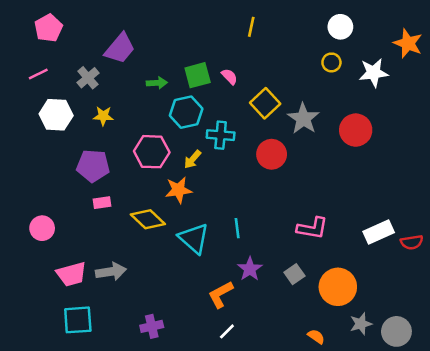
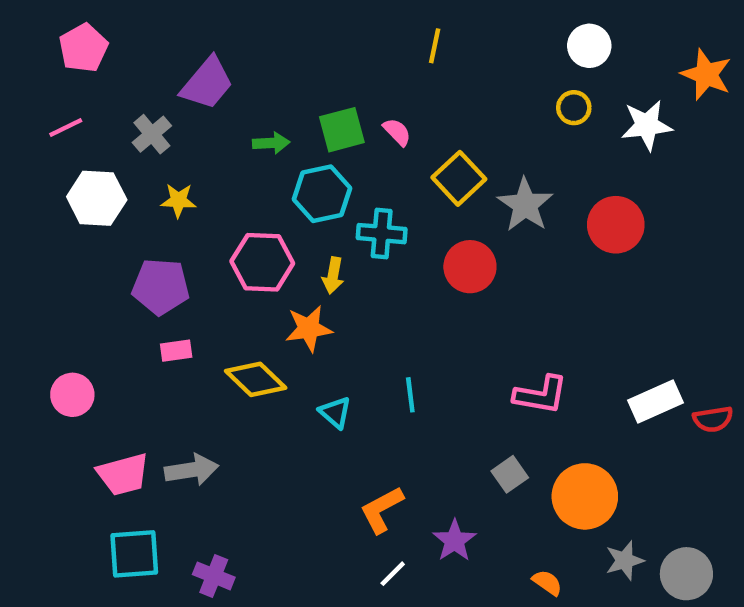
yellow arrow: (192, 159) -> (333, 276), turned -30
cyan triangle: (194, 238) -> (335, 412), size x0.6
purple star: (250, 269) -> (455, 541), moved
purple cross: (152, 326) -> (214, 576), moved, turned 35

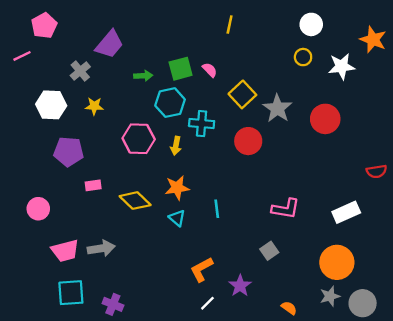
pink line: (66, 128) -> (22, 56), moved
purple pentagon: (161, 287) -> (69, 152), moved
orange star: (309, 329) -> (177, 188), moved
red semicircle: (713, 419) -> (377, 171), moved
orange circle: (585, 496) -> (337, 262), moved

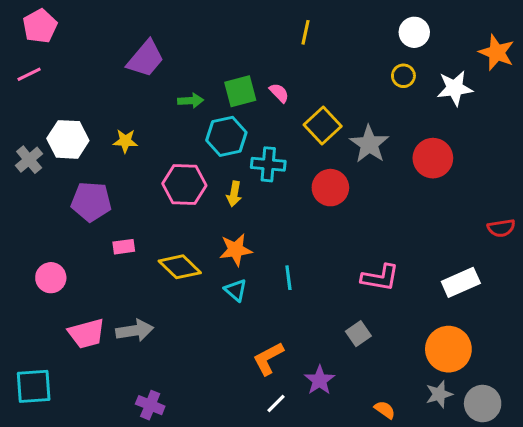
pink pentagon: (44, 26) -> (40, 26), moved
gray cross: (80, 71) -> (29, 160), moved
cyan square: (71, 293) -> (34, 386), moved

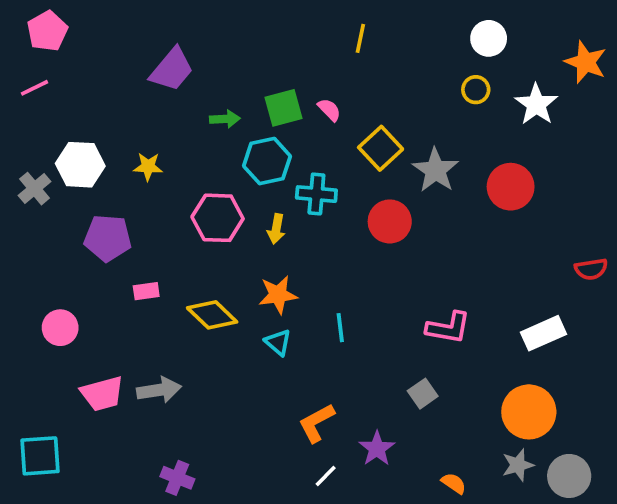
white star: (455, 88) -> (536, 104), turned -30

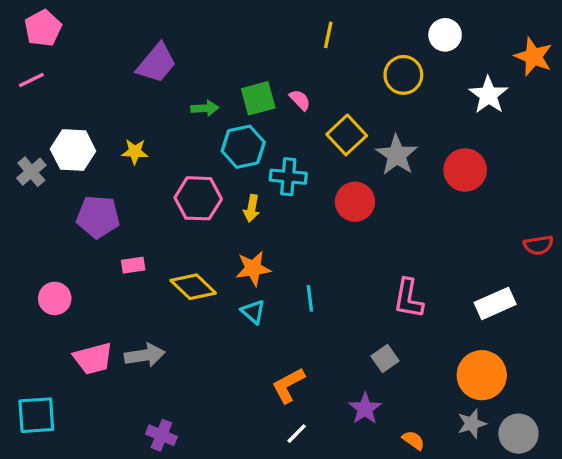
yellow circle: (476, 90) -> (403, 75), moved, size x1.5
pink L-shape: (448, 328) -> (408, 298), turned 90
purple star: (377, 449) -> (365, 409), moved

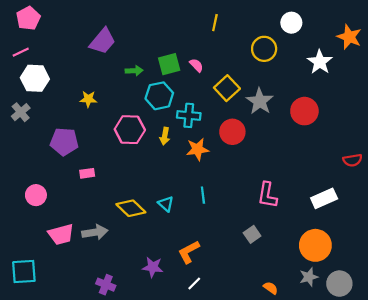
white hexagon: (73, 150) -> (35, 78), moved
orange star: (253, 268) -> (197, 149), moved
yellow diamond: (193, 287) -> (131, 208), moved
purple star: (365, 409) -> (153, 267), moved, turned -30

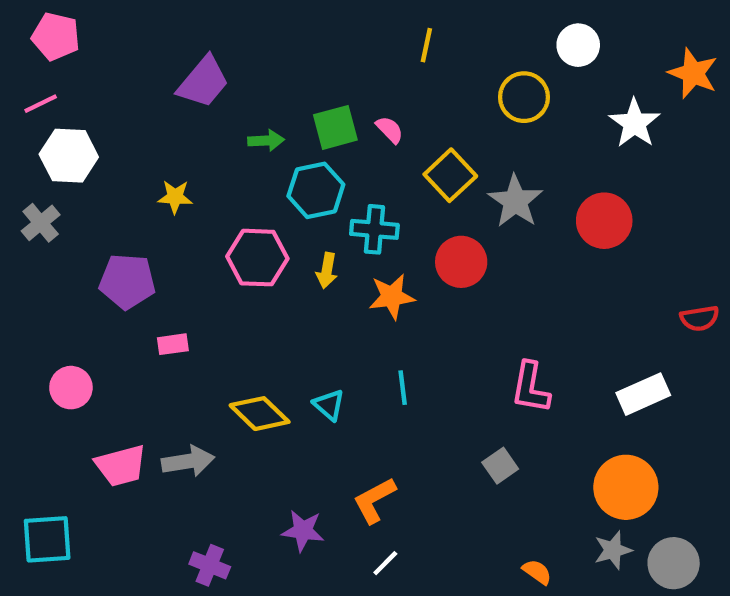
pink pentagon: (28, 18) -> (56, 36), turned -30

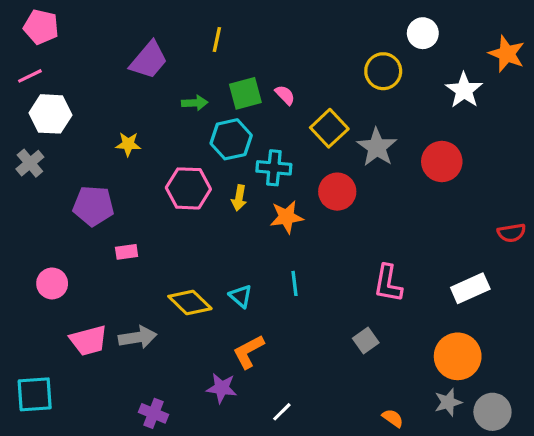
yellow line: (426, 45) -> (217, 40), moved
orange L-shape: (374, 500) -> (249, 352), moved

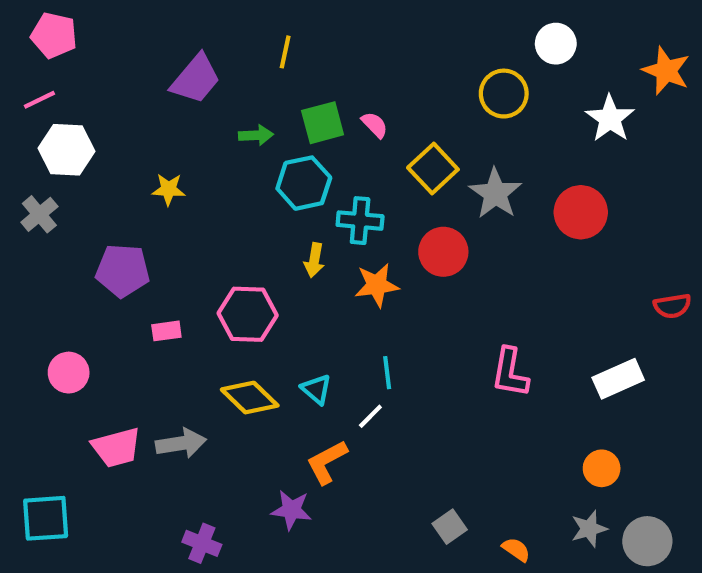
pink hexagon: (188, 188) -> (248, 314), moved
gray square: (366, 340) -> (450, 527), moved
orange circle: (458, 356) -> (602, 468), size x0.6
white line: (282, 412) -> (370, 416), moved

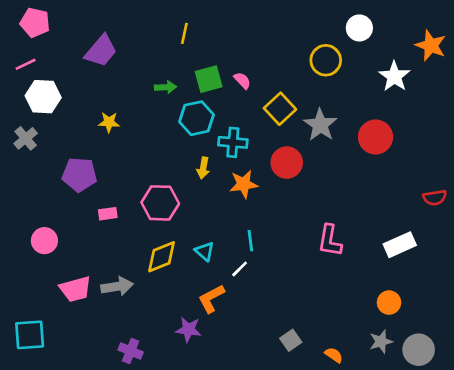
purple trapezoid: (196, 79) -> (101, 51), moved
yellow diamond: (250, 398) -> (162, 257), turned -66

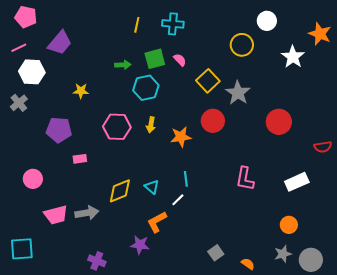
purple trapezoid: (101, 51) -> (60, 43), moved
red circle: (376, 137) -> (279, 122), moved
cyan cross: (233, 142) -> (173, 24), moved
pink hexagon: (160, 203) -> (117, 127), moved

